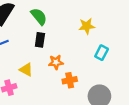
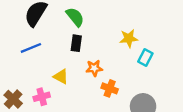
yellow star: (87, 26) -> (129, 38), moved
orange cross: (70, 80) -> (110, 88), turned 32

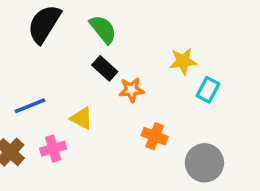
black rectangle: (76, 43) -> (105, 68), turned -56
blue line: (31, 48) -> (30, 106), moved
orange star: (94, 68) -> (131, 90), moved

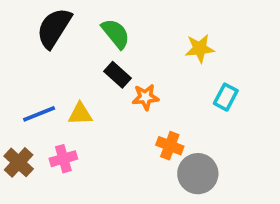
yellow star: (183, 61) -> (200, 49), moved
yellow triangle: (82, 118) -> (80, 114), moved, turned -30
gray circle: (204, 163) -> (198, 174), moved

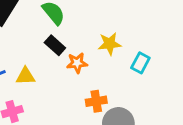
yellow star: (200, 49) -> (110, 44), moved
orange cross: (170, 146) -> (96, 101), turned -30

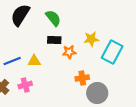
black rectangle: (55, 45) -> (54, 40), turned -40
cyan rectangle: (140, 63) -> (112, 52), size x1.6

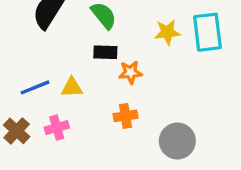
yellow star: (91, 39) -> (167, 32), moved
cyan rectangle: (112, 52) -> (207, 32), moved, turned -35
orange cross: (82, 78) -> (125, 116), moved

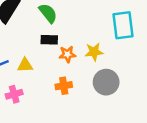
yellow star: (167, 32) -> (94, 52), moved
gray circle: (177, 141) -> (106, 82), moved

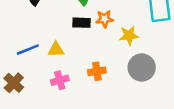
orange star: (67, 54) -> (105, 19), moved
pink cross: (14, 94) -> (60, 80), moved

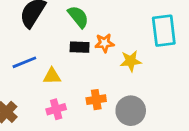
blue line: (28, 50) -> (24, 62), moved
gray circle: (142, 67) -> (131, 111), moved

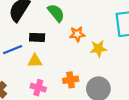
black rectangle: (80, 47) -> (37, 37), moved
pink cross: (56, 109) -> (38, 88), turned 32

